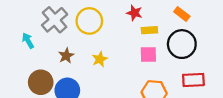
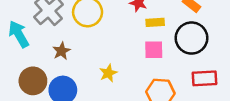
cyan arrow: (28, 41) -> (19, 34), size x1.5
yellow star: (100, 59) -> (108, 73), moved

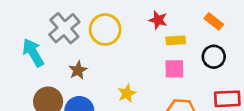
black circle: (192, 38) -> (214, 57), size x0.7

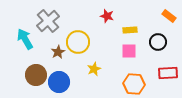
red star: (158, 20) -> (107, 16), moved
orange rectangle: (214, 21) -> (169, 16), moved
yellow circle: (105, 30) -> (78, 42), moved

